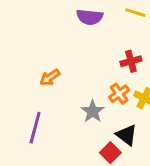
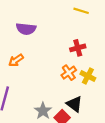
purple semicircle: (90, 17) -> (26, 29), moved
gray star: (93, 111) -> (43, 111), moved

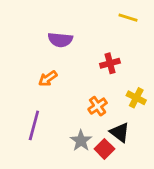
red cross: (78, 48) -> (110, 63), moved
orange cross: (69, 73) -> (98, 106), moved

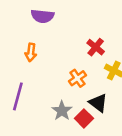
red cross: (110, 63) -> (96, 47), moved, turned -36
orange arrow: (48, 78) -> (31, 52), turned -48

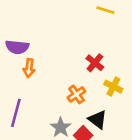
purple semicircle: (42, 16) -> (17, 47), moved

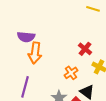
orange arrow: (29, 68) -> (35, 53), size x1.5

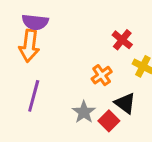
orange arrow: (35, 53) -> (29, 46), moved

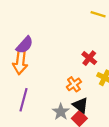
purple semicircle: (35, 22) -> (25, 45), turned -54
black triangle: (125, 103) -> (80, 105), moved

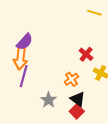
purple line: (24, 100) -> (24, 76), moved
gray star: (61, 112) -> (49, 100), moved

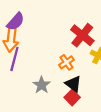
red cross: (86, 54) -> (82, 35), size x1.5

